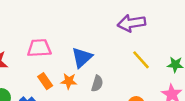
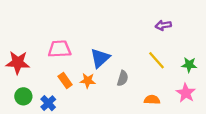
purple arrow: (132, 23) -> (163, 25), moved, size x0.6
gray semicircle: (97, 83) -> (123, 78), moved

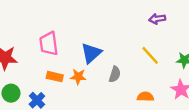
pink trapezoid: (59, 49) -> (49, 44), turned -95
orange rectangle: (65, 81) -> (55, 77), turned -42

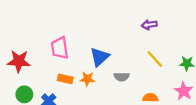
purple arrow: (157, 19) -> (149, 25), moved
gray semicircle: (115, 74) -> (122, 77), turned 72

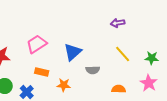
pink trapezoid: (60, 48) -> (37, 44), turned 65
orange star: (87, 79) -> (64, 85), moved

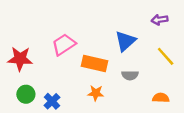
blue triangle: (73, 52) -> (125, 41), moved
orange rectangle: (42, 72) -> (95, 63), moved, size x1.5

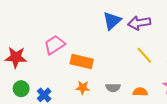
purple arrow: (160, 20) -> (139, 23), size x1.5
blue triangle: (125, 41) -> (112, 21), moved
gray semicircle: (130, 75) -> (113, 88), moved

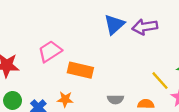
yellow line: (144, 55) -> (160, 81), moved
orange star: (83, 88) -> (65, 99), moved

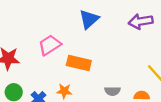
blue triangle: (114, 24) -> (89, 19), moved

